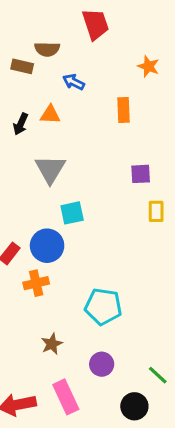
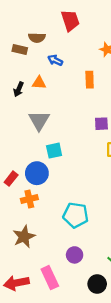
brown star: (52, 344) -> (24, 237), moved, size x1.5

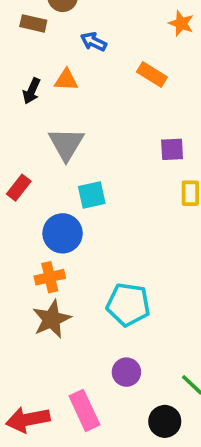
orange rectangle: (90, 80) -> (152, 75), turned -56
red rectangle: (11, 179) -> (19, 188), moved
brown star: (24, 237) -> (52, 319), moved

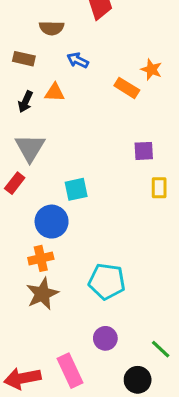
brown rectangle: (33, 23) -> (24, 59), moved
orange star: (181, 23) -> (151, 69), moved
gray triangle: (66, 144) -> (30, 148), moved

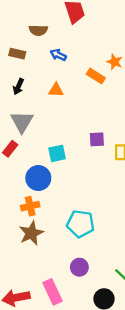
orange triangle: (55, 93) -> (56, 90), moved
purple square: (144, 151) -> (97, 139), moved

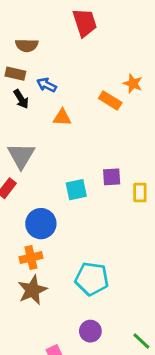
brown semicircle: (38, 30) -> (27, 45), moved
blue arrow: (58, 55) -> (47, 85), moved
black arrow: (18, 87) -> (21, 99), moved, turned -56
cyan square: (57, 153) -> (76, 190), moved

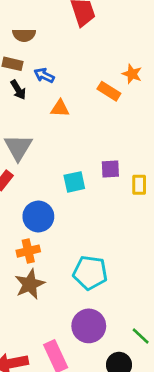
purple circle: (90, 331) -> (89, 326), size x1.5

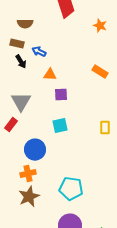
orange star: (132, 74) -> (100, 26), moved
orange rectangle: (109, 91) -> (100, 72), moved
purple square: (110, 169) -> (61, 95), moved

